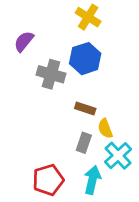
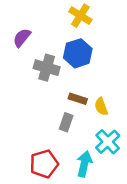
yellow semicircle: (105, 128) -> (101, 107), moved
gray rectangle: (84, 143) -> (66, 122), moved

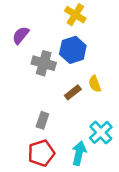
brown rectangle: (78, 99) -> (73, 92), turned -56
yellow semicircle: (101, 107) -> (95, 84), moved
gray rectangle: (66, 122) -> (42, 120), moved

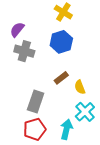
gray cross: (44, 63) -> (24, 51), moved
yellow semicircle: (95, 84) -> (80, 87), moved
gray rectangle: (42, 120) -> (36, 102), size x1.5

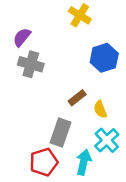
blue hexagon: (61, 42) -> (104, 58), moved
gray rectangle: (36, 102) -> (60, 133), moved

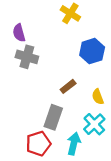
purple semicircle: (22, 37) -> (19, 33), turned -54
yellow semicircle: (100, 109) -> (98, 97), moved

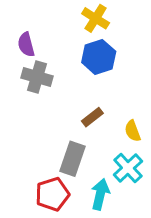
blue hexagon: (92, 51) -> (99, 57), moved

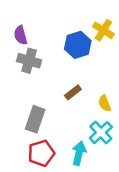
yellow cross: (96, 18) -> (103, 30), moved
gray rectangle: (72, 159) -> (35, 119), moved

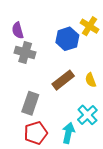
brown rectangle: (73, 92) -> (63, 80), size x1.5
yellow semicircle: (105, 103) -> (91, 80), moved

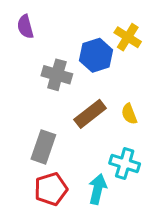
purple semicircle: (18, 30) -> (25, 27), moved
gray cross: (25, 53) -> (57, 75), moved
cyan cross: (87, 115) -> (125, 164), turned -30

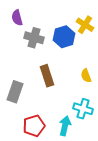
gray cross: (57, 75) -> (34, 38), moved
brown rectangle: (90, 114) -> (47, 76), moved, turned -70
gray rectangle: (43, 147) -> (15, 92), moved

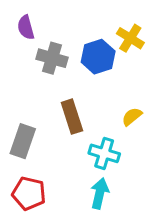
yellow semicircle: (86, 76) -> (132, 117), turned 72
cyan cross: (83, 109) -> (104, 153), moved
red pentagon: (34, 126) -> (29, 193), moved, turned 30

